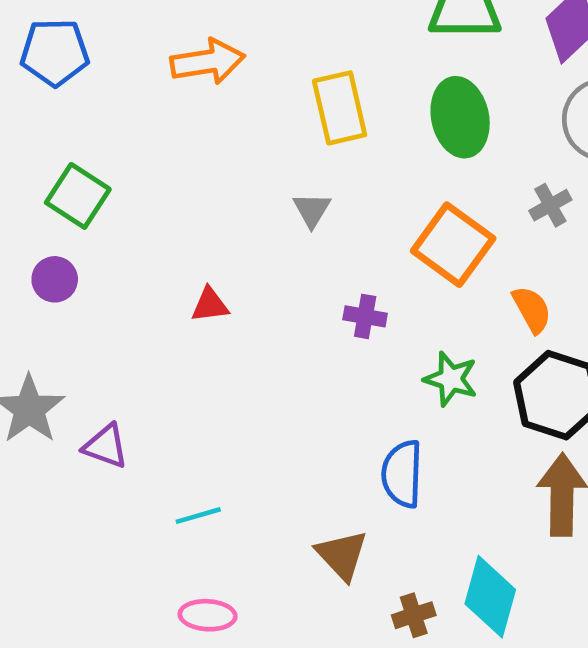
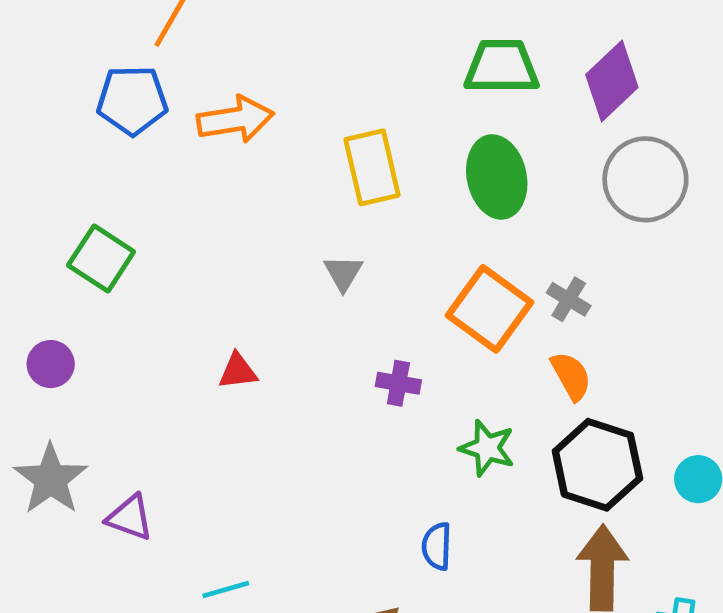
blue pentagon: (55, 52) -> (132, 100), moved
gray cross: (550, 205) -> (569, 299), moved, turned -30
purple circle: (55, 279) -> (51, 364), moved
blue semicircle: (402, 474) -> (437, 546), size x0.7

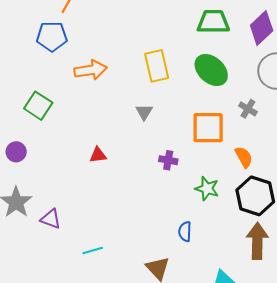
orange arrow: (235, 119) -> (91, 70), moved
green ellipse: (497, 177) -> (211, 70), turned -36
gray cross: (569, 299) -> (248, 109), moved
orange square: (490, 309) -> (208, 128), turned -36

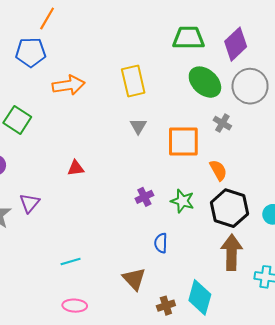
green ellipse: (211, 70) -> (205, 82), moved
gray triangle: (144, 112) -> (138, 126), moved
purple cross: (168, 160) -> (144, 197), moved, turned -36
purple triangle: (51, 219) -> (30, 203), moved, turned 50

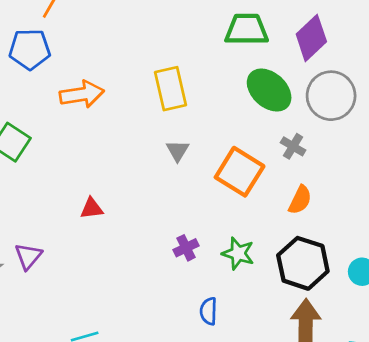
orange square: (183, 142) -> (240, 172), turned 32
orange semicircle: (218, 170) -> (300, 200), moved, turned 55

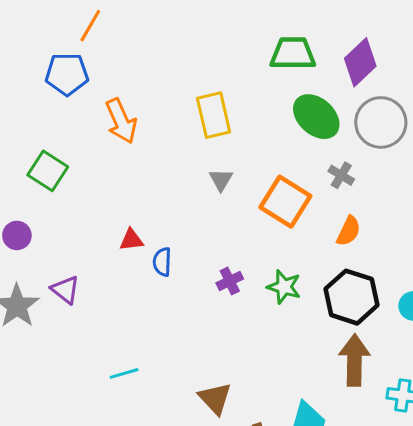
orange arrow: (82, 94) -> (121, 121), turned 75
purple triangle: (28, 256) -> (65, 290), turned -32
blue semicircle: (209, 311) -> (162, 262), moved

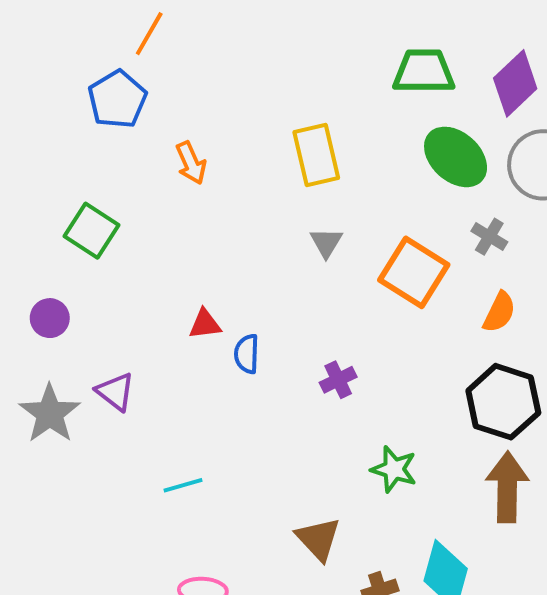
blue pentagon: (67, 74) -> (117, 99), turned -30
orange arrow: (121, 121) -> (191, 163), size x0.7
green star: (284, 287) -> (394, 469), moved
cyan line: (124, 373) -> (183, 485), moved

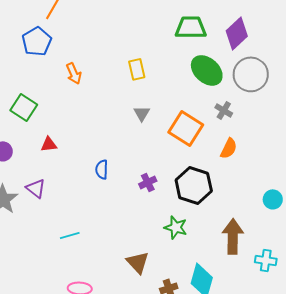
yellow rectangle: (316, 155) -> (137, 69), size x0.7
red triangle: (205, 324) -> (49, 144), moved
black hexagon: (503, 402) -> (194, 185), moved

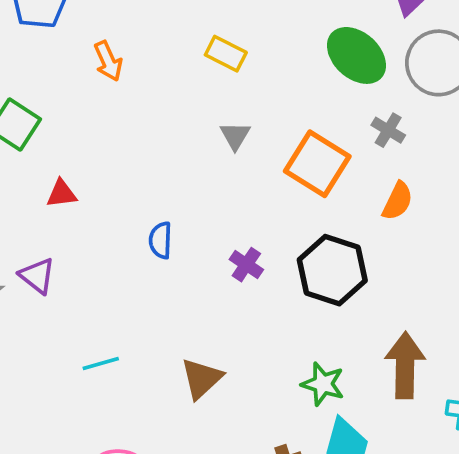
yellow rectangle: (137, 69) -> (226, 54), turned -50
purple cross: (148, 182) -> (246, 265), turned -30
green star: (176, 227) -> (323, 384), moved
brown triangle: (138, 262) -> (202, 378), moved, turned 30

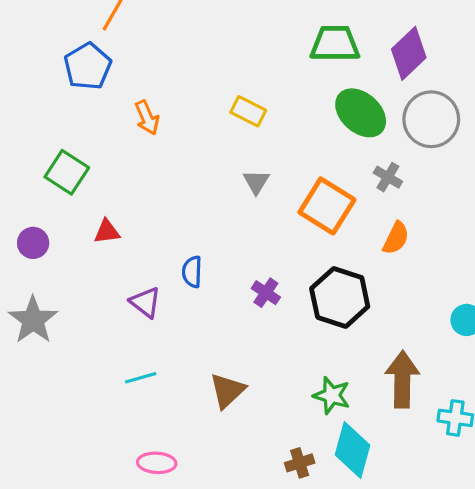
purple triangle: (37, 276) -> (145, 302), moved

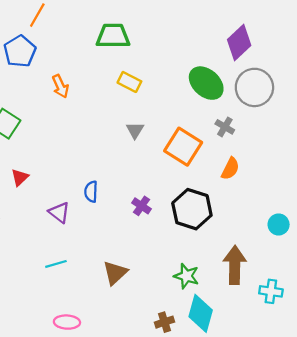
green trapezoid: (335, 44) -> (113, 36), moved
red triangle: (107, 232) -> (20, 177), moved, turned -36

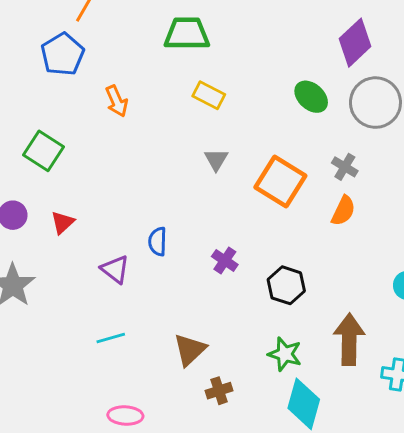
green ellipse: (206, 83) -> (311, 97), size x0.7
gray cross: (225, 127) -> (345, 167), moved
black hexagon: (192, 209) -> (286, 285), moved, size x0.7
brown cross: (165, 322) -> (219, 391), moved

